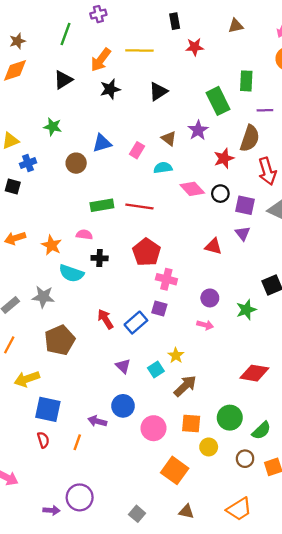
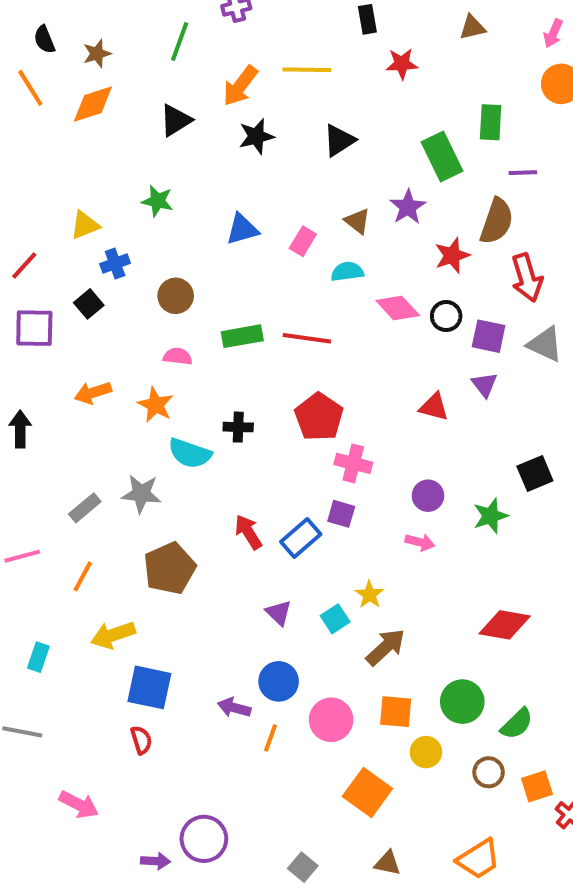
brown circle: (76, 163) -> (176, 296), moved
black square: (13, 187) -> (89, 304), turned 35
pink semicircle: (84, 235) -> (178, 356), moved
orange line: (77, 442) -> (271, 738), moved

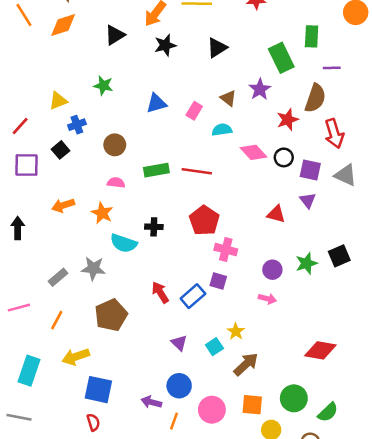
green star: (491, 516) -> (306, 263), moved
cyan rectangle: (38, 657) -> (29, 371), size x1.6

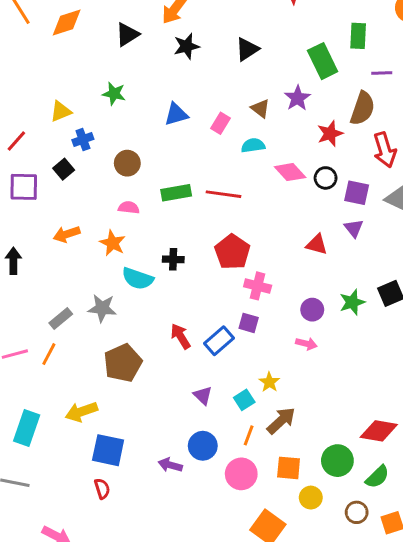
orange line: (57, 320) -> (49, 354), moved
red diamond: (320, 350) -> (379, 431), moved
orange line: (174, 421) -> (249, 435), moved

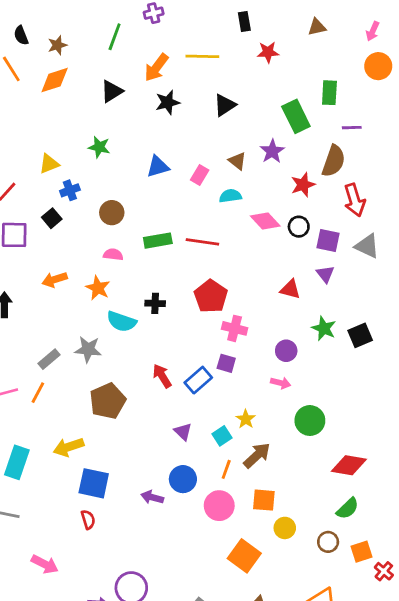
green star: (352, 302) -> (324, 328), moved, turned -30
green circle: (337, 461) -> (310, 421), moved

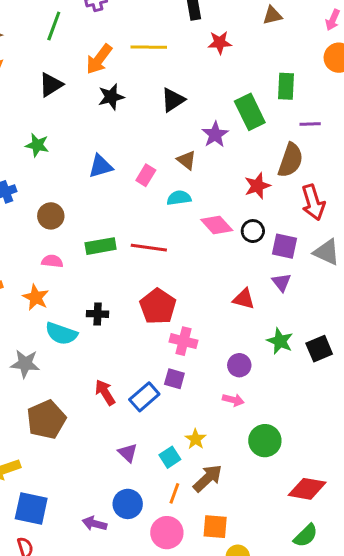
purple star: (272, 151) -> (215, 135), moved

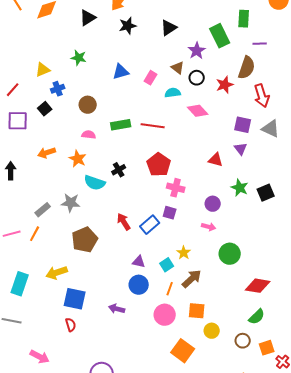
black circle: (253, 231) -> (197, 78), moved
black cross: (98, 314) -> (119, 170), turned -32
purple triangle: (128, 453) -> (139, 262), turned -32
blue circle: (128, 504) -> (139, 285), moved

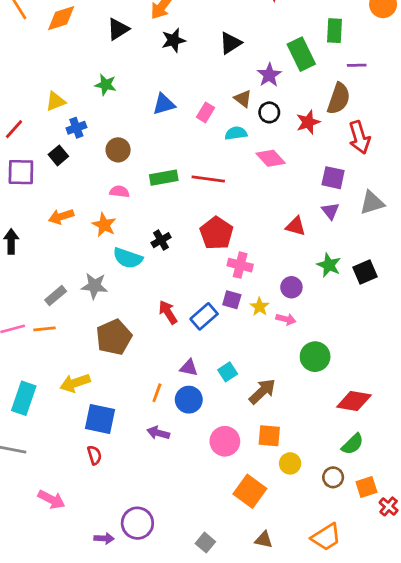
gray triangle: (271, 129) -> (372, 203), moved, turned -42
orange line: (35, 234) -> (45, 329), turned 56
yellow star: (184, 253) -> (260, 307), moved
orange line: (170, 289) -> (157, 393), moved

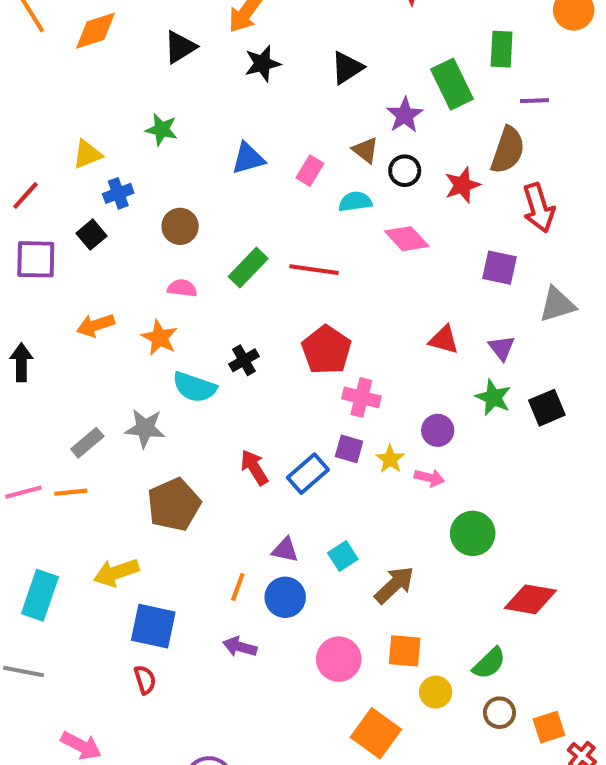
green rectangle: (164, 178) -> (248, 268), turned -36
purple triangle: (330, 211) -> (502, 348), moved
green semicircle: (353, 444) -> (489, 663), moved

